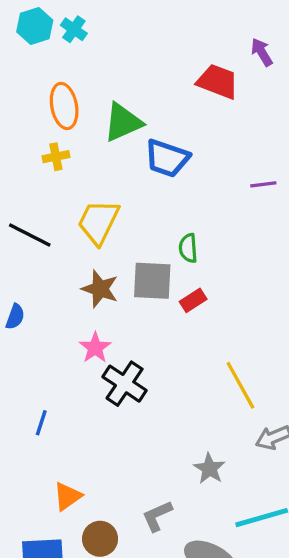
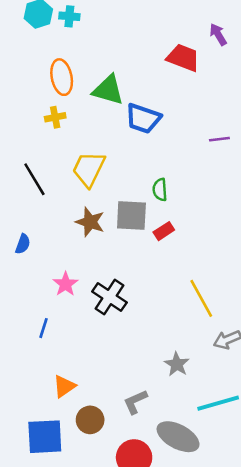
cyan cross: (74, 29) -> (69, 16), turned -30
green triangle: (123, 122) -> (108, 90), turned 40
black line: (30, 235) -> (34, 179), turned 32
pink star: (95, 348) -> (66, 284), moved

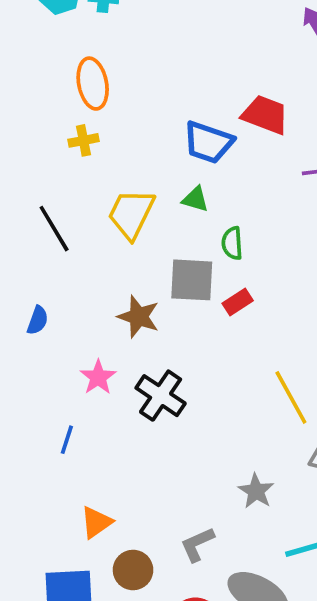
red trapezoid: (183, 58) -> (265, 115), moved
green triangle: (108, 90) -> (195, 199), moved, size x0.6
brown star: (90, 222) -> (139, 317), moved

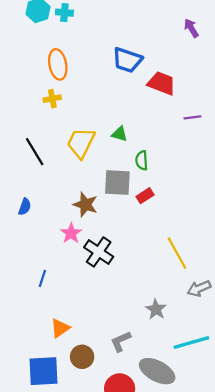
blue trapezoid: (208, 142) -> (127, 60), moved
pink star: (98, 377) -> (71, 233), moved

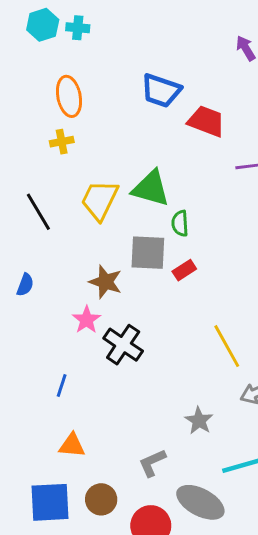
green triangle: (120, 134) -> (151, 188), size x1.8
blue line: (42, 278) -> (62, 385), moved
orange triangle: (60, 328) -> (72, 445), turned 40
brown circle: (82, 357) -> (101, 499), moved

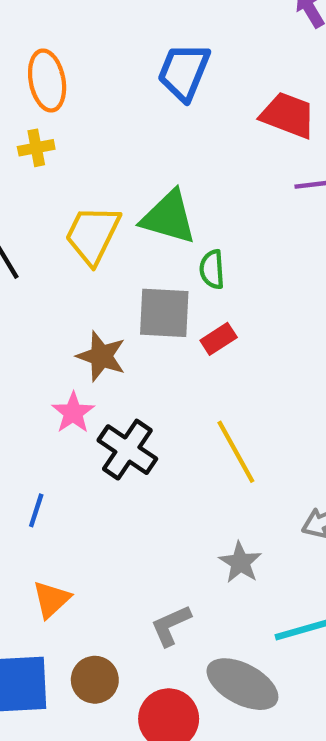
blue trapezoid: (161, 91) -> (184, 72), turned 93
red trapezoid: (206, 121) -> (288, 115), moved
yellow line: (227, 346) -> (236, 452), moved
orange triangle: (72, 445) -> (51, 599), turned -48

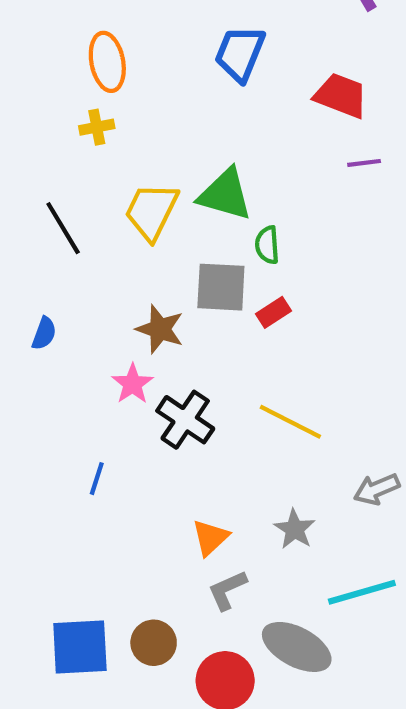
yellow line: (236, 452) -> (290, 422), turned -34
orange triangle: (51, 599) -> (210, 538), moved

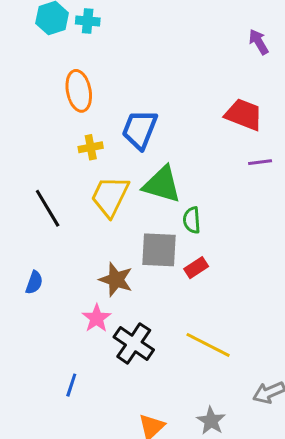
blue trapezoid: (240, 53) -> (140, 129), moved
yellow cross: (97, 127) -> (91, 147), moved

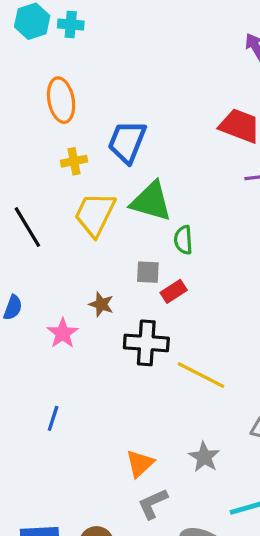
gray square: (159, 250) -> (148, 272), size x0.6
red rectangle: (196, 268) -> (174, 291), moved
brown star: (116, 280) -> (101, 304), size x0.7
pink star: (97, 318) -> (63, 333), moved
black cross: (134, 343) -> (146, 343), moved, turned -30

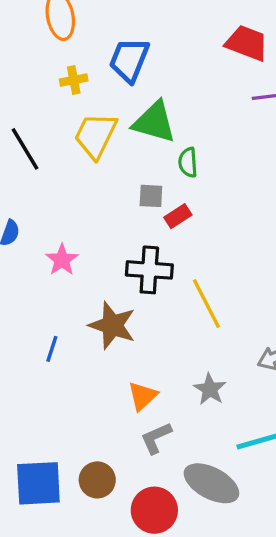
brown star: (101, 304) -> (112, 325), moved, size x1.8
yellow line: (201, 375) -> (206, 304), turned 36

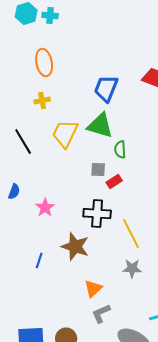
blue trapezoid: (129, 60) -> (106, 89), moved
yellow cross: (74, 80) -> (42, 101), moved
gray star: (210, 389) -> (132, 269), moved, turned -30

